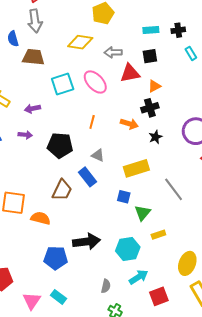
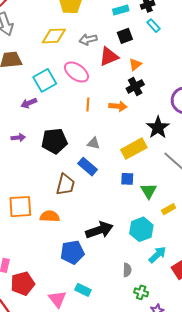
cyan rectangle: (191, 53) -> (154, 26), moved
purple arrow: (32, 109) -> (29, 103), moved
orange line: (92, 122) -> (88, 105), moved
black star: (155, 137) -> (158, 127), moved, size x1.6

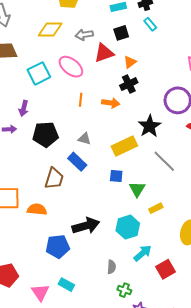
purple arrow: (29, 103) -> (24, 108), moved, turned -56

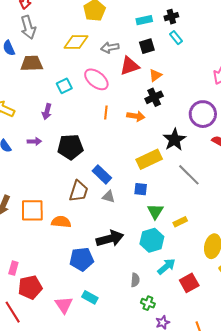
cyan square: (39, 73) -> (64, 86), size x0.7
purple arrow: (24, 108) -> (47, 112), moved
gray triangle: (84, 139) -> (109, 197), moved
green triangle: (137, 189) -> (155, 211), moved

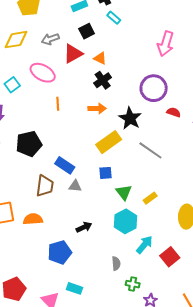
orange triangle: (155, 75) -> (100, 58), turned -48
orange arrow: (136, 116) -> (97, 108), moved
black arrow: (110, 239) -> (84, 227), size x0.6

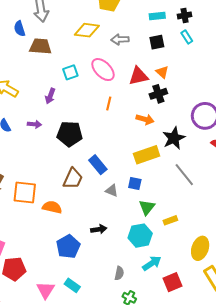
red triangle: (73, 54) -> (138, 76), moved
gray triangle: (75, 186) -> (112, 191), moved
blue pentagon: (60, 252) -> (68, 247), turned -30

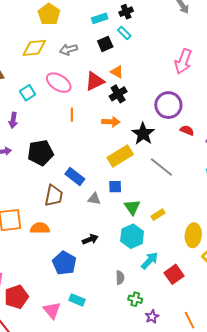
cyan rectangle: (187, 37) -> (124, 33), moved

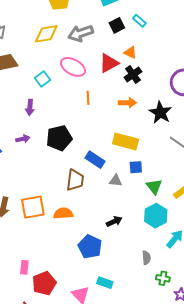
cyan rectangle: (124, 33) -> (139, 21), moved
gray arrow: (69, 50) -> (81, 33), size x1.4
yellow rectangle: (120, 156) -> (126, 142), moved, turned 50

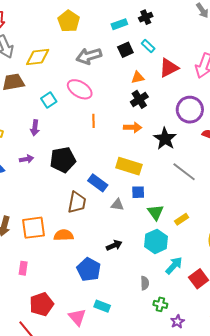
yellow diamond: (46, 34) -> (38, 57), moved
orange triangle: (130, 53) -> (138, 77), turned -40
red triangle: (109, 63) -> (169, 68), moved
pink rectangle: (24, 267) -> (23, 268), moved

